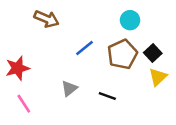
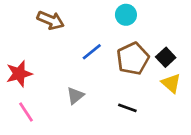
cyan circle: (130, 20) -> (126, 15), moved
yellow triangle: (158, 77) -> (171, 83), turned -36
black line: (107, 96) -> (127, 108), moved

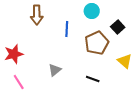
brown arrow: (51, 20) -> (37, 15), turned 66
blue line: (92, 52) -> (67, 29), moved, turned -49
black square: (166, 57) -> (118, 27), moved

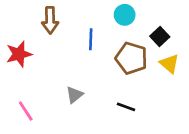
brown pentagon: (97, 43) -> (131, 58), turned -30
red star: (14, 54) -> (19, 54), moved
yellow triangle: (125, 61) -> (169, 64), moved

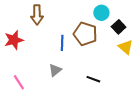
cyan circle: (125, 15) -> (101, 13), moved
blue line: (91, 39) -> (62, 43), moved
brown pentagon: (131, 58) -> (85, 34), moved

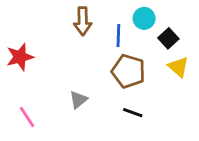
brown arrow: (37, 15) -> (83, 21), moved
brown pentagon: (85, 34) -> (128, 71), moved
blue line: (62, 43) -> (118, 36), moved

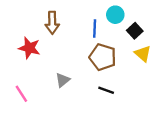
brown arrow: (83, 21) -> (52, 23), moved
red star: (20, 57) -> (29, 48), moved, turned 30

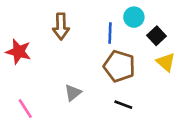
red star: (29, 48) -> (19, 52), moved

